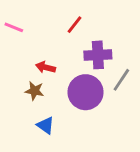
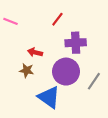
gray line: (121, 80) -> (94, 81), moved
blue triangle: (46, 125) -> (49, 97), moved, size x1.6

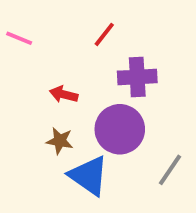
brown star: (27, 70) -> (60, 141), moved
gray line: (94, 81) -> (170, 170), moved

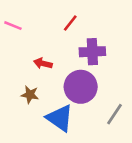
brown star: (60, 141) -> (30, 95), moved

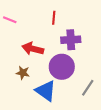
red line: (70, 23) -> (54, 18), turned -32
red arrow: (43, 63) -> (33, 49), size x1.5

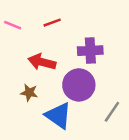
red line: (54, 18) -> (52, 23), moved, turned 64

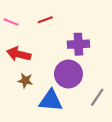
red arrow: (42, 62) -> (19, 54), moved
blue triangle: (58, 116) -> (51, 101), turned -30

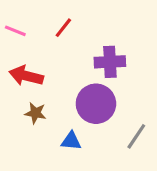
red line: (45, 20) -> (63, 28), turned -32
blue triangle: (51, 101) -> (71, 141), size x0.6

